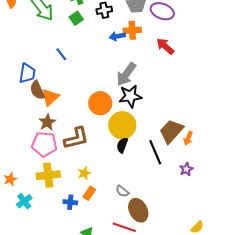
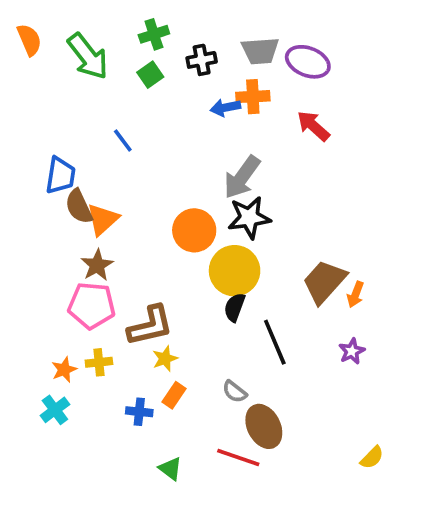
brown L-shape: (76, 138) -> (150, 326), moved
black line: (155, 152) -> (275, 342), moved
yellow cross: (48, 175) -> (99, 362), size x0.6
orange star: (10, 179) -> (64, 370), moved

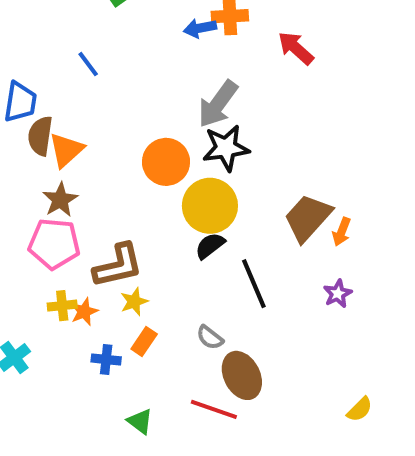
brown semicircle: (79, 207) -> (40, 136), turned 33
black semicircle: (235, 307) -> (210, 246), turned 32
orange star: (64, 370) -> (84, 312), moved

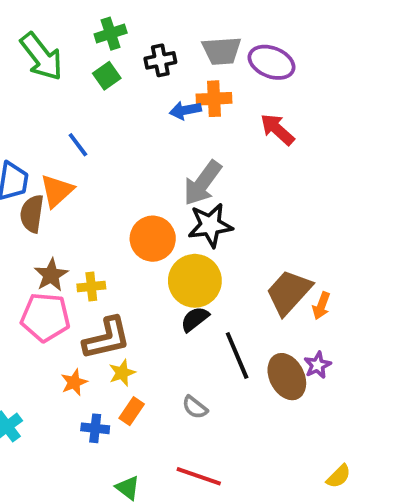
orange triangle: (66, 150) -> (57, 191), moved
yellow cross: (62, 306) -> (91, 287), moved
brown ellipse: (242, 375) -> (287, 377), moved

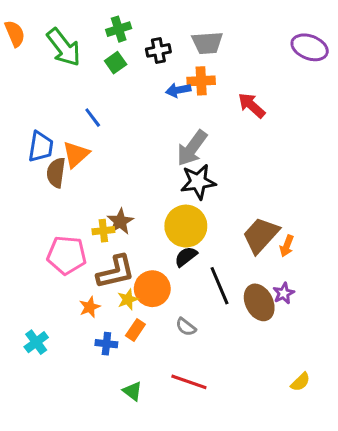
purple ellipse: (272, 62) -> (310, 47), moved
orange circle: (153, 239) -> (152, 289), moved
brown star: (51, 275) -> (120, 221), moved

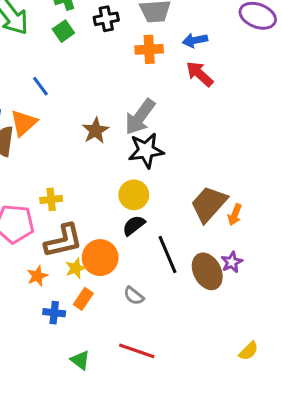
blue arrow: (178, 90) -> (195, 40), moved
brown star: (120, 221) -> (96, 131), moved
yellow circle: (186, 226) -> (134, 195), size x0.7

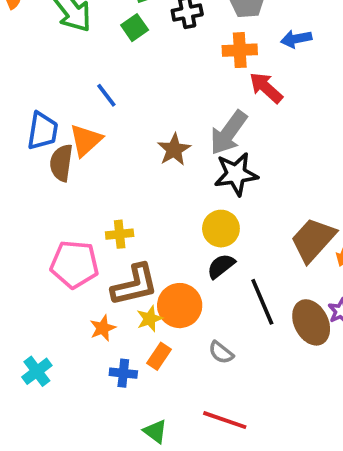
red arrow: (200, 74) -> (266, 88), moved

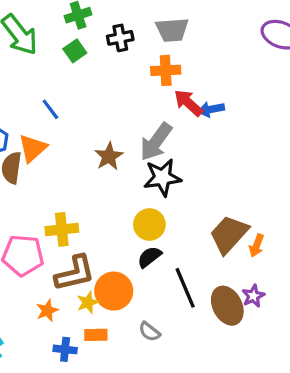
blue arrow: (296, 39) -> (211, 109), moved
yellow cross: (120, 234) -> (62, 229), size x1.4
orange rectangle: (159, 356) -> (96, 335), turned 55

